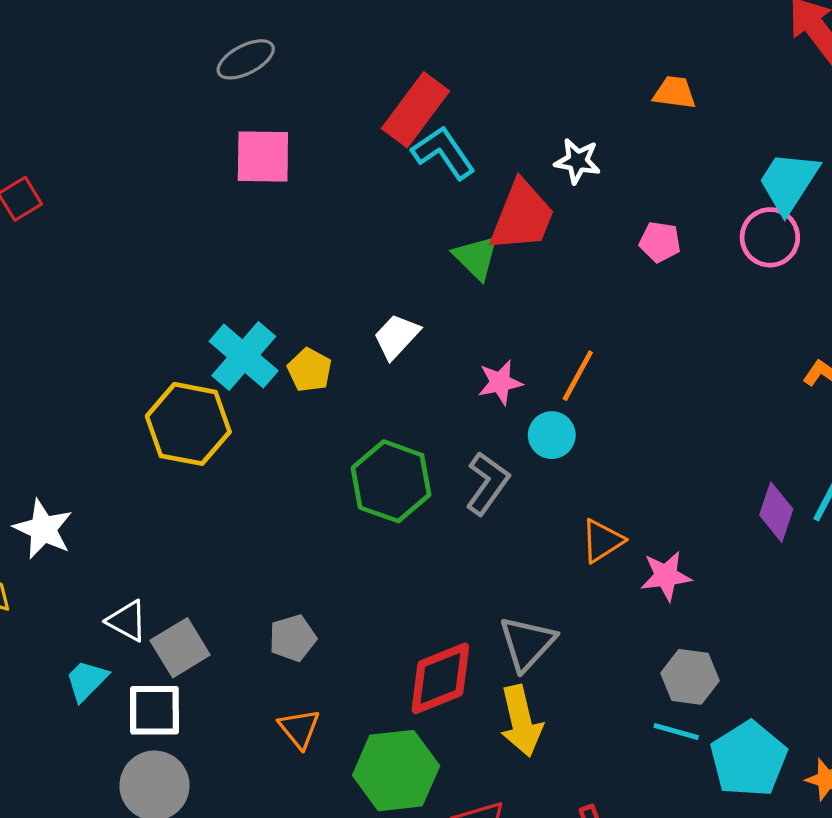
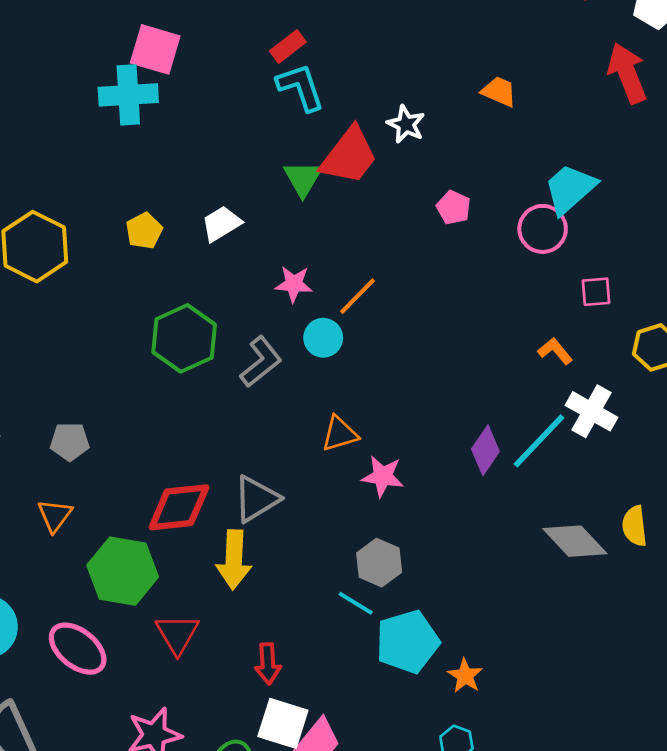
red rectangle: (416, 110) -> (288, 46), size x0.6
cyan cross: (244, 356) -> (128, 95), moved, turned 30

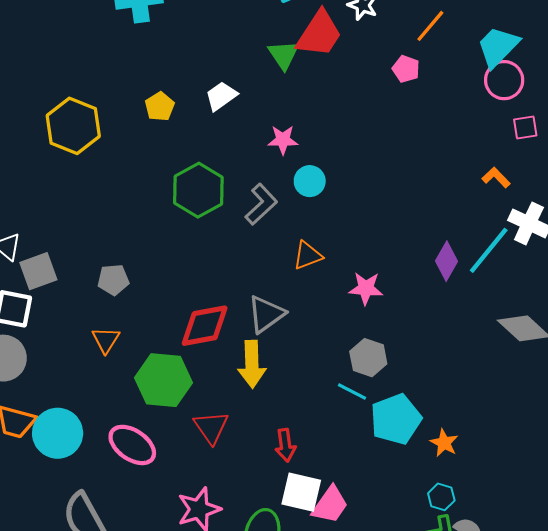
pink circle: (543, 229) -> (504, 80), moved
orange line: (357, 296) -> (430, 26), moved
orange triangle: (340, 434) -> (308, 255), moved

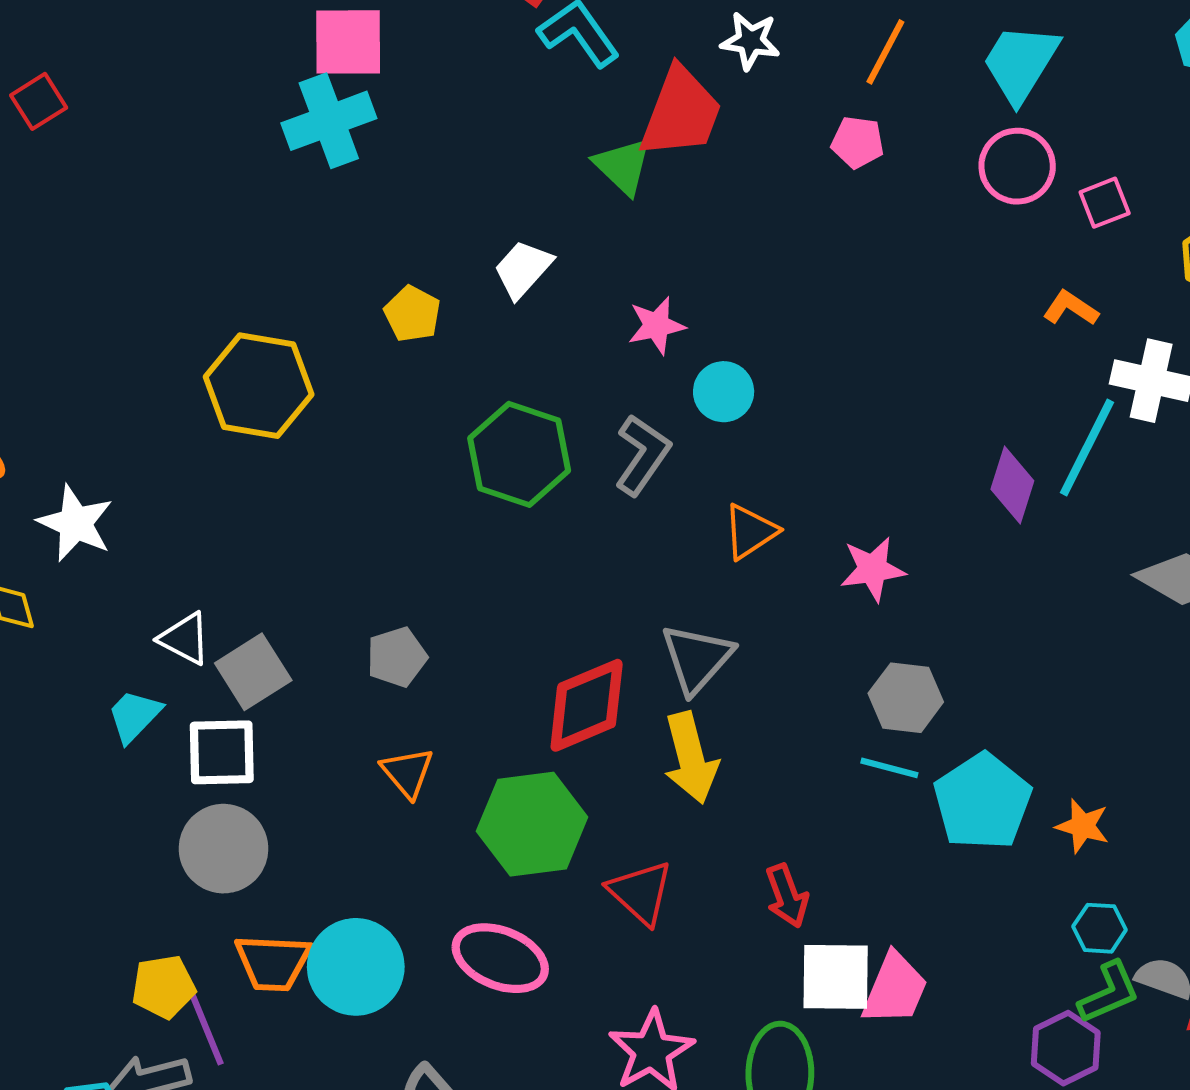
pink circle: (504, 80) -> (1017, 166), moved

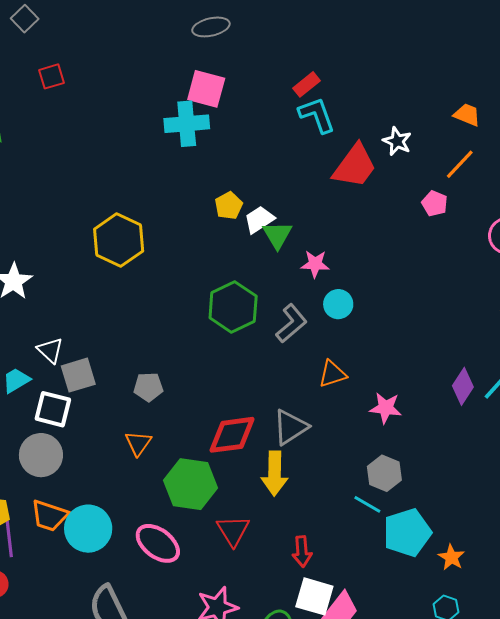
green triangle: (623, 166) -> (277, 235), moved
yellow pentagon: (412, 314) -> (229, 206), moved

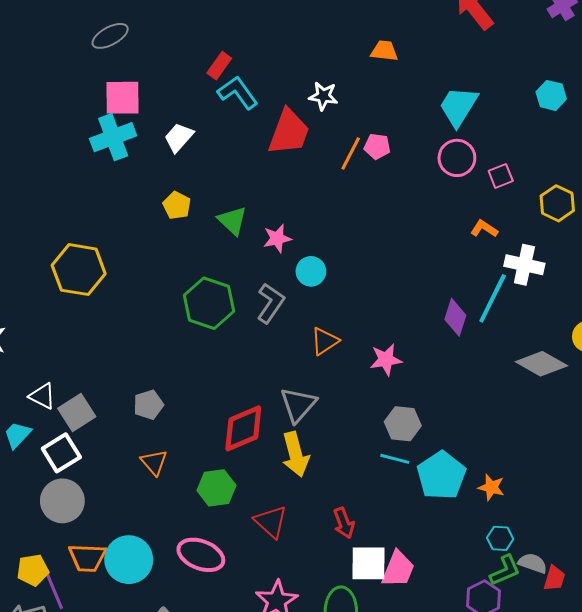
orange line: (460, 164) -> (351, 153), moved
white trapezoid: (259, 220) -> (179, 137), moved
white square: (53, 409) -> (61, 453), turned -30
green hexagon: (191, 484) -> (216, 488), size x0.7

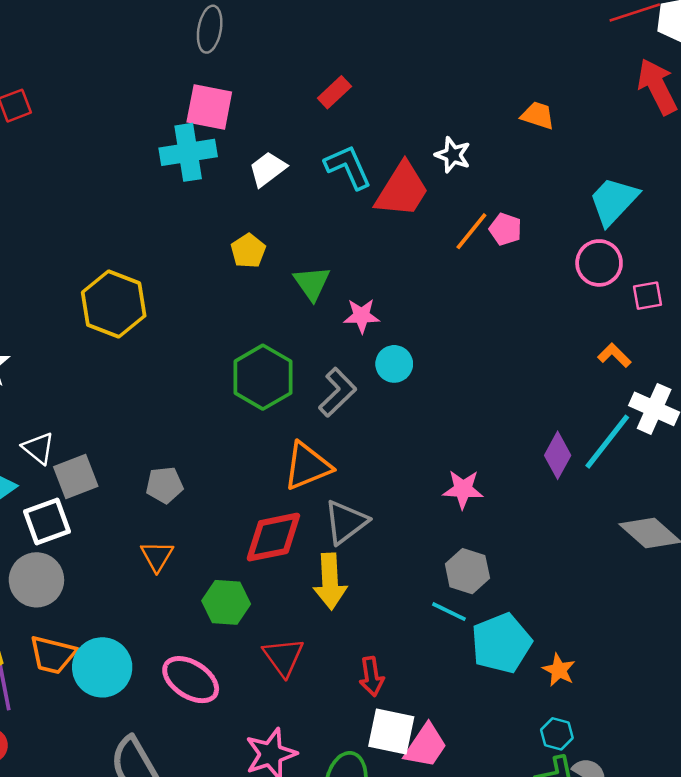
gray ellipse: (110, 36) -> (210, 29), turned -63
cyan L-shape: (238, 93) -> (348, 167), moved
orange triangle: (325, 341) -> (307, 466), moved, size x1.4

